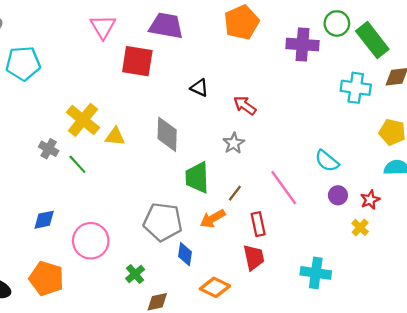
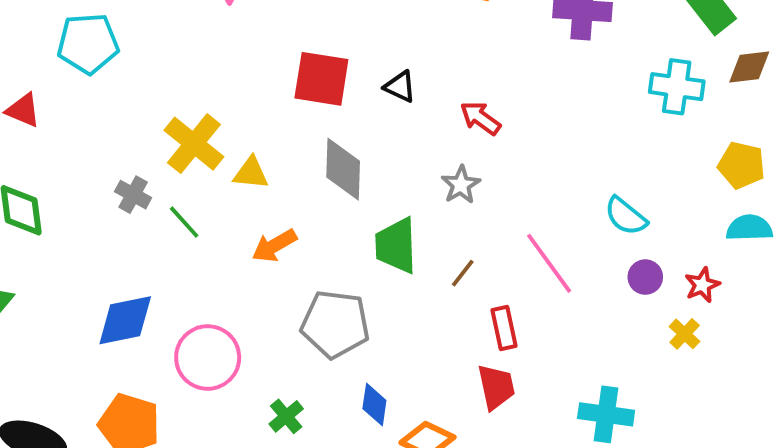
red square: (137, 61) -> (321, 79), moved
orange arrow: (213, 219) -> (274, 246), moved
blue diamond: (44, 220) -> (125, 320), size x1.5
blue diamond: (185, 254) -> (374, 405), moved

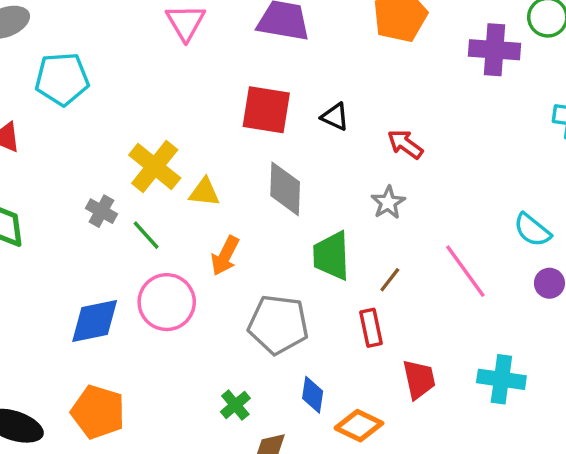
orange arrow: (274, 246) -> (225, 256), turned -33
red rectangle: (504, 328) -> (371, 328), moved
pink circle: (208, 357) -> (167, 302), moved
cyan cross: (606, 414) -> (501, 379), moved

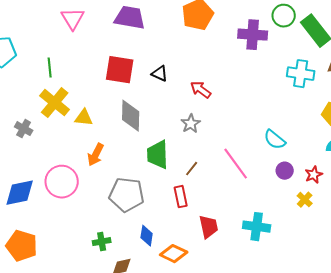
green line: (146, 235) -> (50, 68), moved, turned 36
green cross: (235, 405) -> (102, 242), turned 30

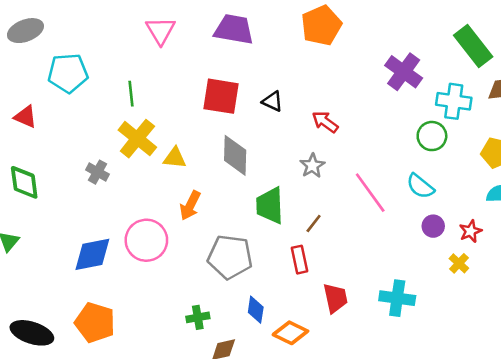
green circle: (284, 16) -> (432, 136), moved
purple cross: (253, 35) -> (404, 72), moved, turned 32
pink line: (236, 164) -> (370, 193), moved

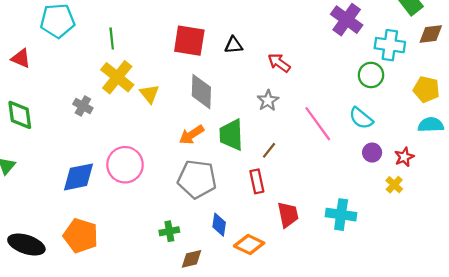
black triangle: (272, 101) -> (234, 45), turned -30
yellow triangle: (175, 158) -> (149, 94), turned 45
orange arrow: (190, 205) -> (191, 135), moved, turned 30

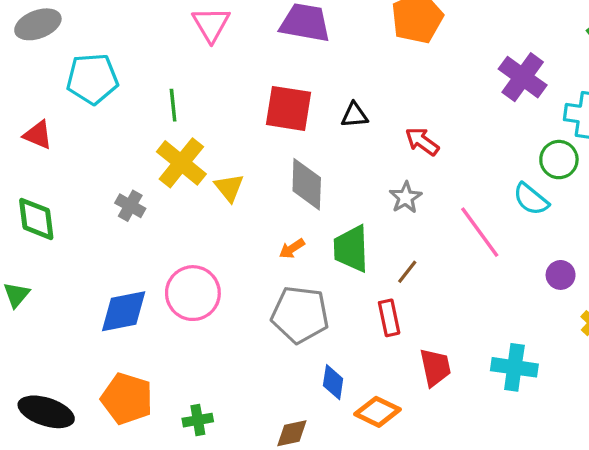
cyan semicircle: (361, 118) -> (531, 199), moved
orange arrow: (191, 135) -> (292, 249), size x0.7
green cross: (169, 231) -> (198, 420), moved

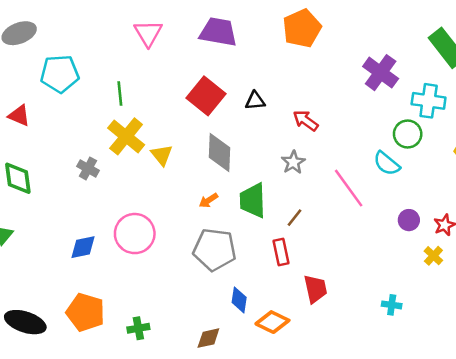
red square: (289, 108) -> (206, 96), turned 30
blue diamond: (124, 311) -> (83, 247), size x0.7
cyan cross: (514, 367) -> (392, 305), moved, size x0.6

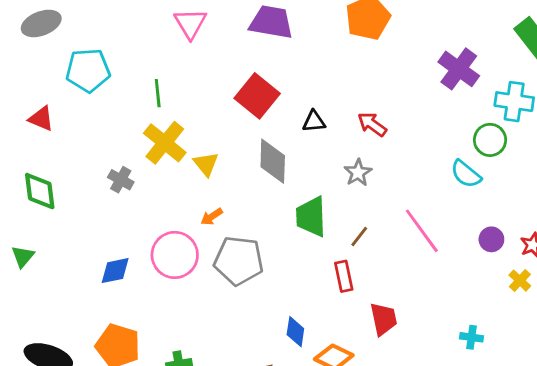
black triangle: (255, 101) -> (314, 121), moved
pink line: (349, 188) -> (422, 231), moved
orange arrow: (208, 200) -> (212, 217), moved
gray pentagon: (215, 250) -> (239, 261), moved

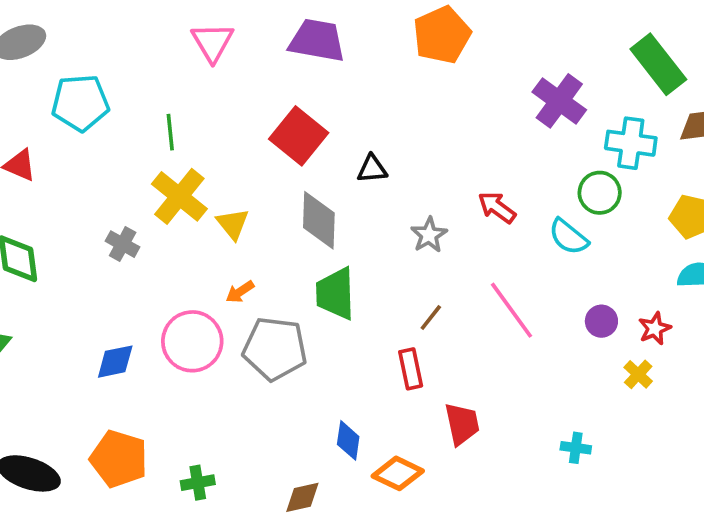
red arrow: (372, 124) -> (497, 207), moved
green trapezoid: (311, 217) -> (335, 294), moved

